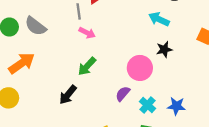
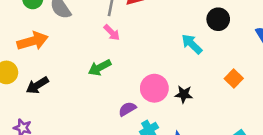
black star: (164, 49) -> (184, 94), moved
black arrow: (68, 95) -> (37, 85), moved

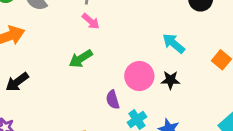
cyan arrow: (192, 44) -> (174, 43), moved
purple semicircle: (127, 109) -> (113, 100), turned -72

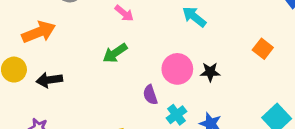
cyan arrow: (174, 43) -> (194, 17), moved
black arrow: (17, 82) -> (49, 80), turned 30

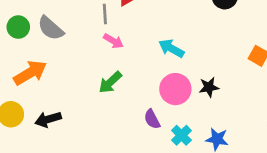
cyan arrow: (194, 17) -> (171, 48), moved

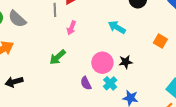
pink arrow: (113, 41) -> (71, 28), moved, turned 80
cyan arrow: (171, 48) -> (117, 27), moved
cyan cross: (181, 135) -> (110, 83), moved

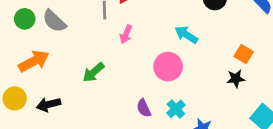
green arrow: (58, 57) -> (93, 72), moved
black star: (126, 62) -> (236, 79), moved
pink circle: (102, 63) -> (168, 67), moved

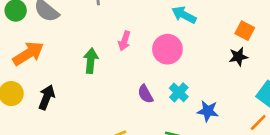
pink arrow: (126, 34) -> (124, 41), moved
green arrow: (93, 72) -> (91, 61), turned 140
black arrow: (48, 104) -> (47, 97), turned 130

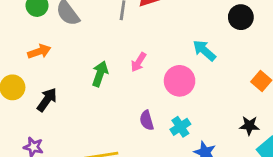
orange arrow: (28, 54) -> (39, 52), size x0.7
black star: (238, 57) -> (249, 126), moved

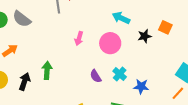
green arrow: (100, 74) -> (47, 70), moved
black star: (249, 126) -> (145, 36), moved

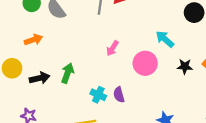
cyan cross: (120, 74) -> (98, 95), moved, turned -32
black arrow: (25, 81) -> (40, 78), turned 42

